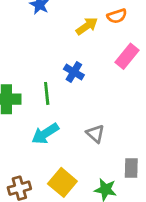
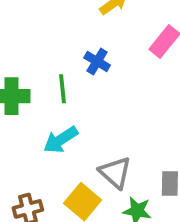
gray triangle: (95, 134) -> (115, 173), moved, size x1.4

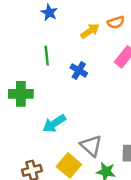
green line: (62, 89) -> (47, 56), moved

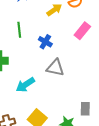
gray triangle: (91, 146) -> (55, 68), moved, turned -30

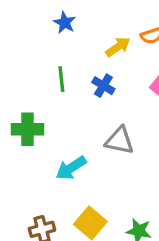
blue cross: (45, 42) -> (103, 86), moved

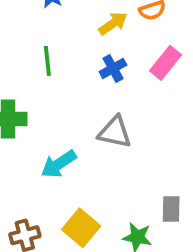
blue cross: (103, 86) -> (113, 68), moved, turned 30

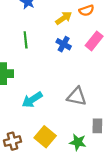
blue cross: (113, 68) -> (64, 44), turned -32
gray triangle: (115, 132) -> (77, 96), moved

